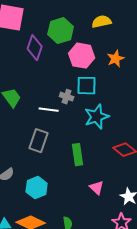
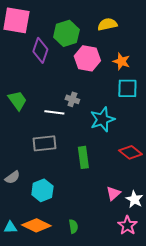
orange star: (116, 59) -> (121, 61), turned -30
cyan square: (87, 86) -> (127, 88), moved
gray rectangle: (39, 141) -> (44, 143), turned 65
pink triangle: (97, 188) -> (113, 193), moved, turned 35

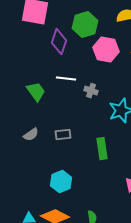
white line: (54, 112) -> (66, 79), moved
gray rectangle: (44, 143) -> (63, 135), size x0.7
gray semicircle: (12, 177) -> (31, 135), moved

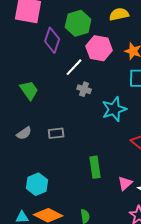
white line: (66, 79) -> (74, 67), moved, turned -54
green rectangle: (102, 149) -> (95, 167), moved
cyan hexagon: (61, 182) -> (37, 184), moved

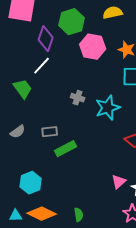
white line: (74, 67) -> (42, 66), moved
gray cross: (84, 89) -> (78, 98), moved
green rectangle: (95, 167) -> (66, 149), moved, turned 70

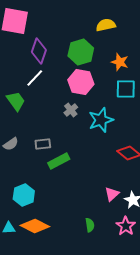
green hexagon: (72, 22) -> (81, 52), moved
pink hexagon: (93, 47) -> (81, 82), moved
gray cross: (78, 98) -> (71, 110), turned 32
green semicircle: (79, 215) -> (90, 225), moved

